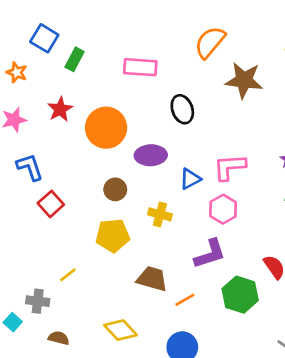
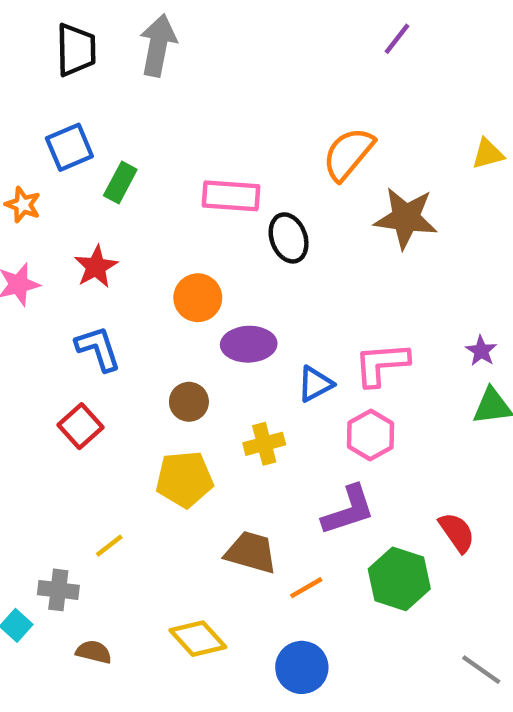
blue square: (44, 38) -> (69, 147), turned 36
black ellipse: (182, 109) -> (289, 238), moved
orange circle: (106, 128) -> (198, 298), moved, size x0.7
blue L-shape: (30, 167) -> (98, 349), moved
yellow cross: (160, 214) -> (264, 444), turned -30

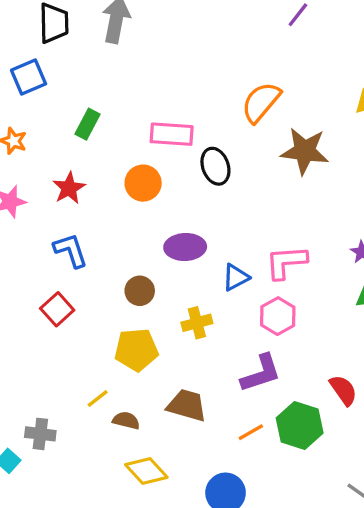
blue square: (69, 147) -> (29, 77), moved
orange circle: (198, 298) -> (143, 183), moved
yellow line: (109, 546) -> (98, 399), moved
orange line: (306, 588) -> (251, 432), moved
brown semicircle: (94, 652) -> (126, 420), moved

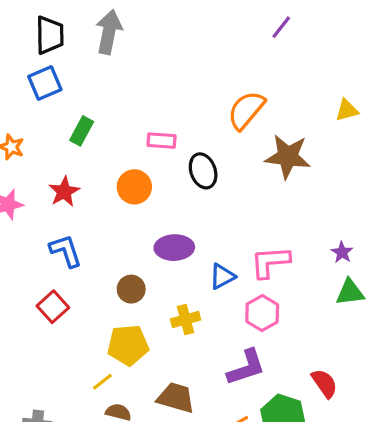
blue square: (29, 77) -> (45, 83), moved
pink rectangle: (172, 134) -> (162, 141), size x0.7
yellow line: (98, 399) -> (102, 382), moved

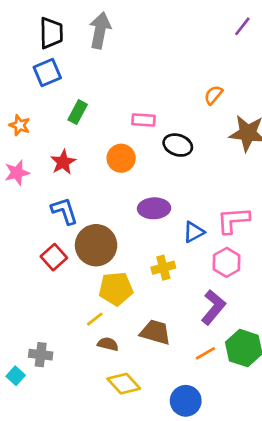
orange semicircle: (246, 110) -> (213, 95), size x0.6
black ellipse: (203, 171) -> (178, 145), turned -52
brown circle: (131, 289) -> (96, 245), moved, size x1.8
purple L-shape: (246, 367) -> (213, 307), turned -32

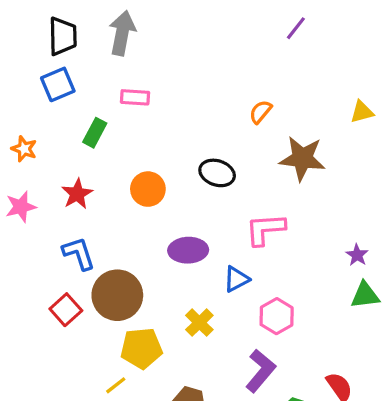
pink rectangle: (143, 120) -> (135, 97), moved
pink L-shape: (233, 220) -> (265, 229), moved
yellow cross: (163, 268) -> (199, 323), turned -30

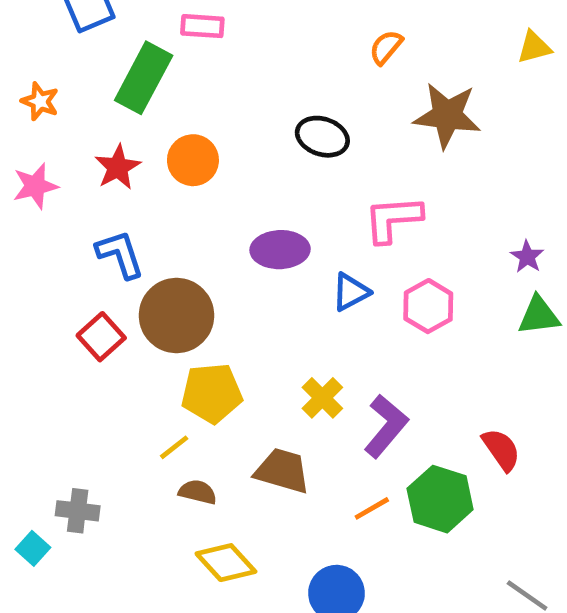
green rectangle: (95, 133) -> (144, 78), size x1.6
orange circle: (148, 189) -> (193, 160), moved
pink hexagon: (277, 316) -> (428, 306), moved
yellow cross: (199, 323) -> (322, 398), moved

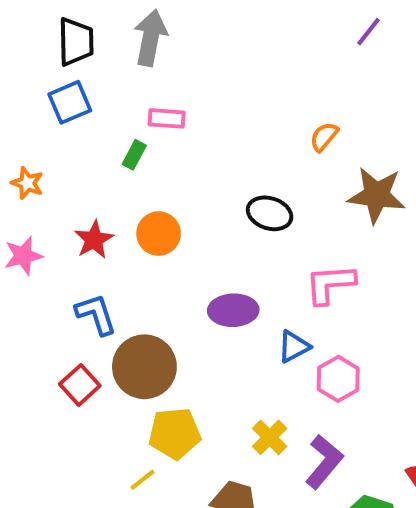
green rectangle: (144, 78) -> (134, 155), moved, size x0.5
pink hexagon: (428, 306) -> (338, 379), moved

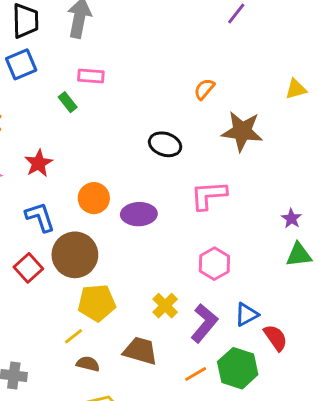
green rectangle: (134, 155) -> (68, 102), turned -66
orange circle: (159, 234) -> (94, 198), moved
blue triangle: (294, 347) -> (246, 314), moved

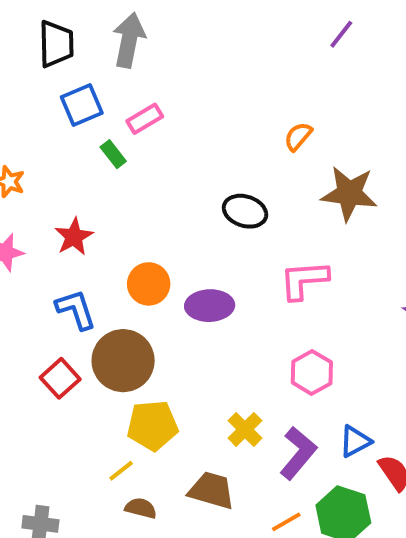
blue square: (21, 64) -> (82, 105), moved
pink rectangle: (91, 76) -> (145, 119), turned -35

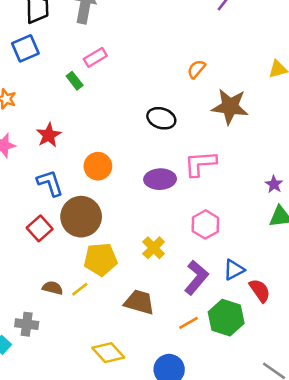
blue square: (82, 105) -> (25, 48), moved
purple ellipse: (210, 306) -> (160, 179), moved
yellow cross: (245, 429) -> (154, 248), moved
brown semicircle: (141, 508) -> (53, 288), moved

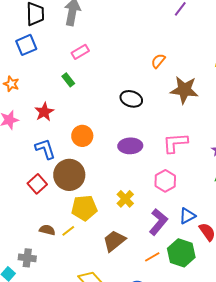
green rectangle: (75, 81) -> (68, 80), moved
pink L-shape: (200, 164) -> (175, 143), moved
brown trapezoid: (139, 302) -> (114, 241), turned -55

